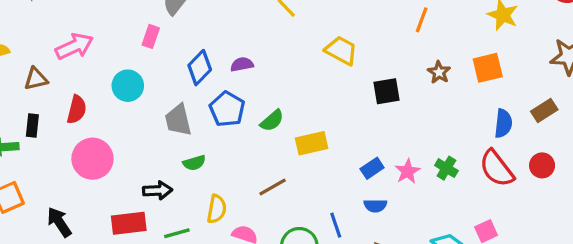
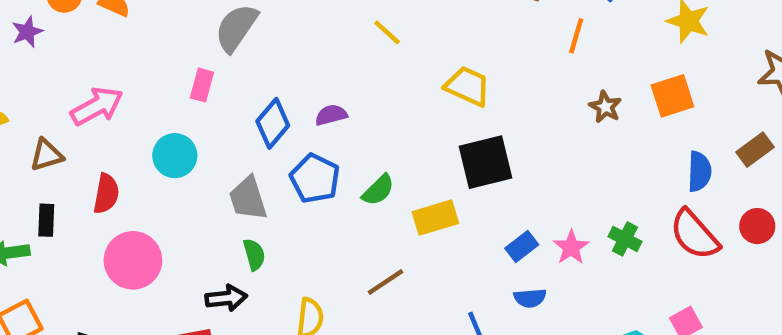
black square: (386, 91) -> (485, 162), moved, size x1.4
green semicircle: (194, 163) -> (254, 254), moved, turned -85

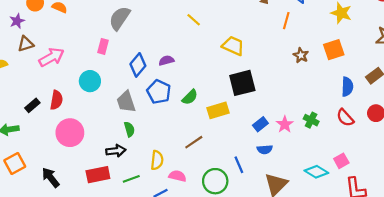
brown triangle: (47, 155) -> (26, 44), moved
black rectangle: (46, 220) -> (32, 105), moved, turned 48
red semicircle: (695, 235) -> (345, 118), size x0.7

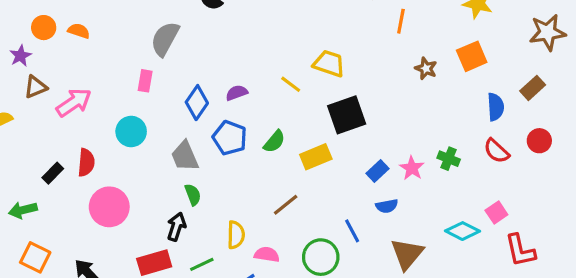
yellow line: (194, 20) -> (291, 84), moved
black arrow: (116, 151) -> (176, 227), turned -60
orange square: (15, 163) -> (35, 257), turned -30

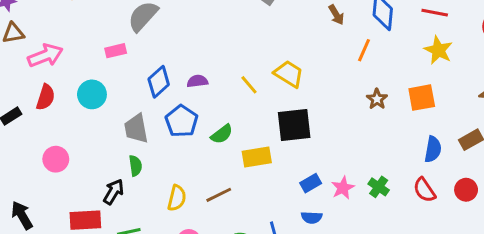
pink rectangle: (145, 81) -> (116, 51), turned 54
red semicircle: (86, 162) -> (46, 97), moved
pink circle: (109, 207) -> (56, 159), size x0.7
yellow semicircle: (236, 235) -> (177, 198), moved

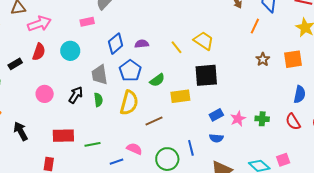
green cross: (379, 187) -> (262, 119), turned -32
black arrow: (113, 192) -> (76, 95), moved
yellow semicircle: (177, 198) -> (129, 103), moved, size x1.4

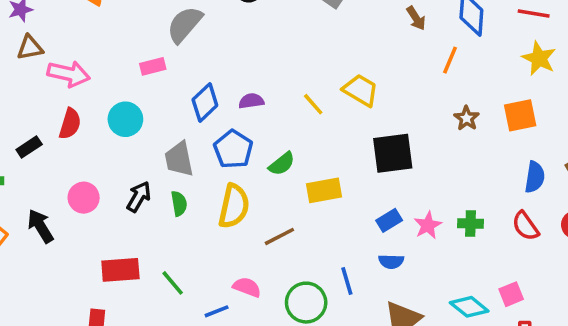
pink arrow: (39, 24) -> (69, 74), turned 35
black square: (206, 75) -> (393, 153), moved
black arrow: (21, 131) -> (40, 226), moved
green line: (93, 144) -> (173, 283), turned 63

